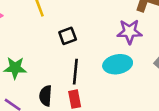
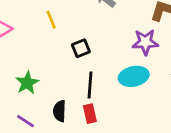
green star: (15, 68) -> (27, 83), turned -30

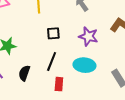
purple star: (145, 42) -> (88, 36), moved
red rectangle: (90, 114) -> (59, 84), moved

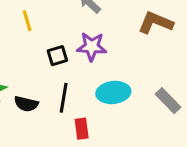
purple star: (88, 36) -> (92, 47), moved
black semicircle: (24, 73) -> (26, 104), moved, turned -84

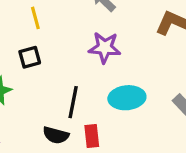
black square: (57, 56) -> (30, 57), moved
black semicircle: (26, 104) -> (56, 135), moved

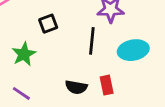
black line: (73, 102) -> (92, 41), moved

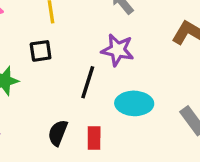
black semicircle: (76, 87) -> (58, 133), turned 90

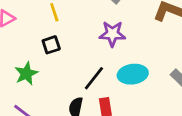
black line: (88, 82) -> (94, 78), moved, turned 30

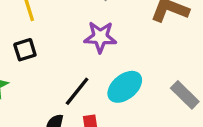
cyan ellipse: (133, 74) -> (125, 87), turned -32

